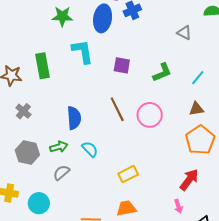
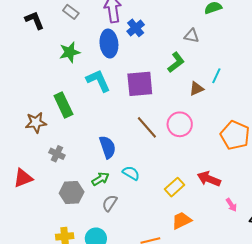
purple square: (122, 65) -> (140, 84), size x1.6
green L-shape: (162, 72) -> (176, 62), moved
brown triangle: (196, 109) -> (196, 89), moved
red arrow: (189, 180) -> (209, 179), moved, turned -90

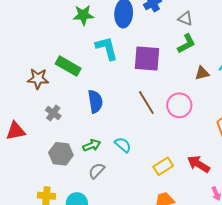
gray triangle: (192, 36) -> (185, 19), moved
green rectangle: (63, 105) -> (68, 66), turned -45
blue semicircle: (108, 147) -> (95, 101), moved

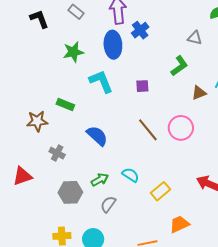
gray triangle: (185, 19) -> (195, 38), moved
purple square: (147, 59) -> (142, 86), size x0.5
green rectangle: (68, 66) -> (65, 105), size x0.7
blue semicircle: (95, 101) -> (97, 136), turned -30
yellow rectangle: (163, 166) -> (160, 191), moved

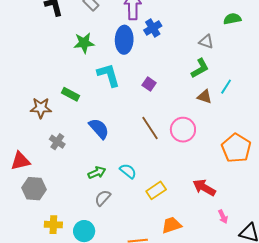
green L-shape: (179, 66) -> (200, 68), moved
purple square: (142, 86) -> (149, 84), turned 32
brown triangle: (199, 93) -> (205, 97), turned 35
gray hexagon: (70, 192) -> (34, 189), moved

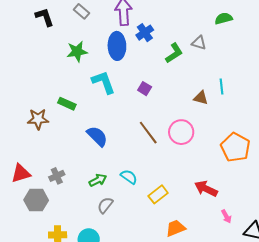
green L-shape: (200, 68) -> (174, 53), moved
cyan line: (226, 87) -> (222, 86), turned -35
gray cross: (57, 142) -> (57, 176), moved, turned 35

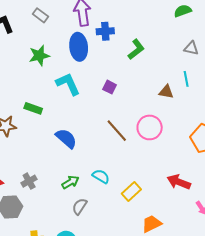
blue cross: (145, 33) -> (105, 31), turned 36
gray triangle: (199, 43) -> (191, 48), moved

